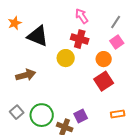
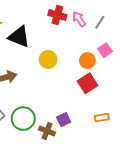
pink arrow: (82, 16) -> (79, 19), moved
red cross: (80, 39) -> (57, 15), moved
pink square: (117, 42) -> (105, 50), moved

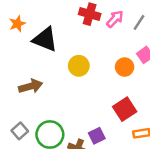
pink arrow: (79, 19) -> (115, 19), turned 77
red square: (87, 83) -> (125, 109), moved

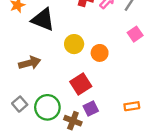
orange circle: (125, 67) -> (100, 53), moved
red square: (125, 109) -> (81, 84), moved

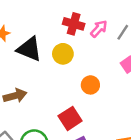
yellow circle: (74, 44) -> (63, 54), moved

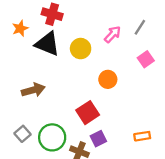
red cross: (74, 24) -> (52, 14), moved
pink arrow: (99, 29) -> (113, 34), moved

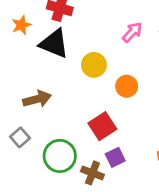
yellow circle: (81, 49) -> (94, 65), moved
gray square: (23, 134) -> (20, 137), moved

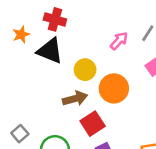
orange circle: (127, 86) -> (114, 88), size x1.5
brown arrow: (37, 99) -> (75, 98), moved

